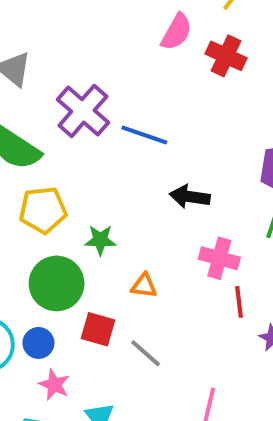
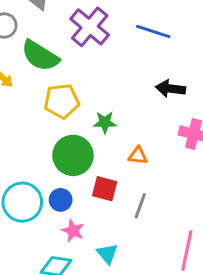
blue line: (144, 135) -> (153, 31), moved
gray line: (146, 353) -> (140, 206), turned 70

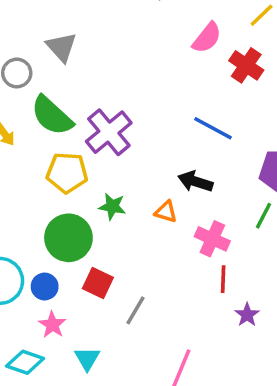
purple cross: (90, 27) -> (109, 132), moved
blue line: (153, 31) -> (213, 128), moved
orange triangle: (138, 156) -> (166, 212), moved

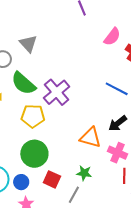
black arrow: (195, 182) -> (118, 123), moved, turned -54
green star: (112, 206) -> (84, 173), moved
orange triangle: (166, 212) -> (90, 138), size x1.6

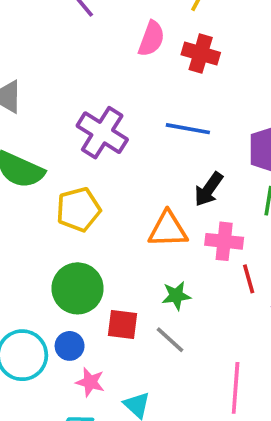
purple cross: (57, 92) -> (102, 133), moved
yellow pentagon: (33, 116) -> (78, 209), moved
gray line: (74, 195) -> (170, 340), turned -60

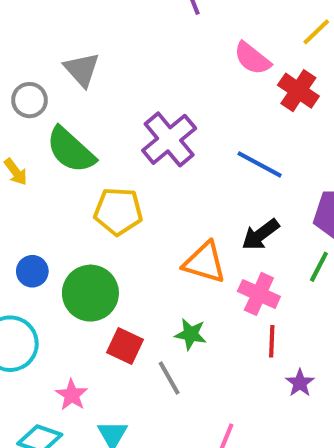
pink semicircle: (151, 39) -> (252, 58), turned 90
blue circle: (70, 346) -> (32, 271), moved

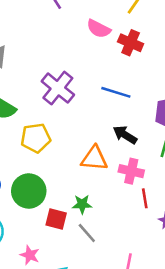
black arrow: (260, 235) -> (125, 135), turned 80
green star: (191, 334) -> (82, 204), moved

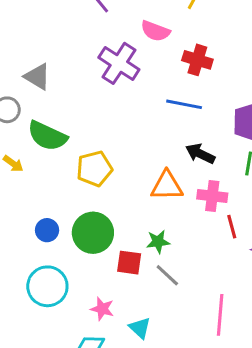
red cross: (131, 43) -> (197, 60), moved
purple cross: (58, 88) -> (119, 63), moved

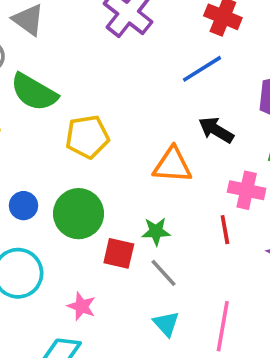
blue line: (184, 104) -> (202, 69), turned -48
pink cross: (212, 196) -> (247, 190), moved
red line: (232, 227) -> (225, 230), moved
cyan triangle: (140, 328) -> (166, 324), moved

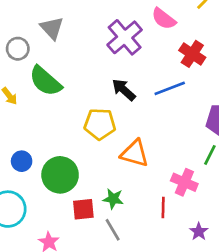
black arrow: (216, 130) -> (124, 90), moved
yellow pentagon: (87, 137) -> (100, 124), moved
red square: (119, 253) -> (83, 209), turned -30

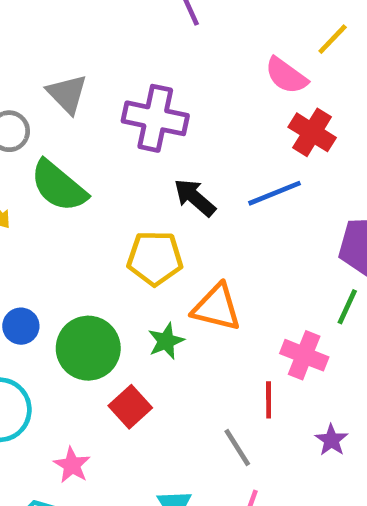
pink semicircle: (164, 19) -> (286, 76), moved
purple cross: (125, 37) -> (155, 118), moved, turned -36
green star: (113, 199) -> (166, 341), moved, turned -30
red square: (83, 209) -> (130, 407), turned -35
gray line: (113, 230) -> (237, 447), moved

